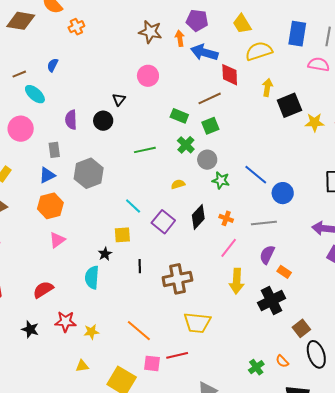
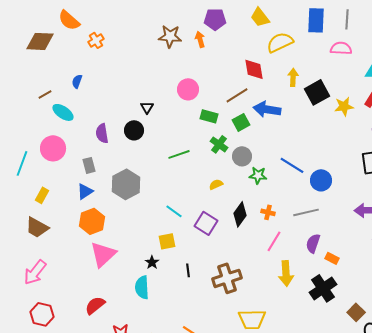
blue arrow: (204, 52) -> (267, 109), moved
pink circle: (148, 76) -> (188, 89), moved
pink triangle: (57, 240) -> (103, 254), size x1.6

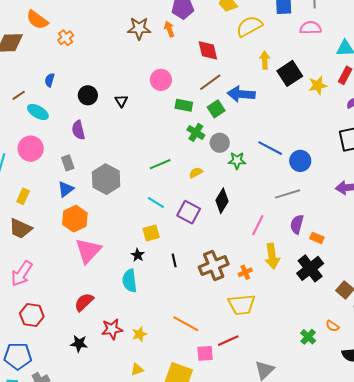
red diamond: (254, 69) -> (208, 50), moved
black circle: (134, 130) -> (88, 95), moved
green line: (179, 154) -> (160, 164), moved
orange cross: (268, 212) -> (245, 272), moved, turned -32

